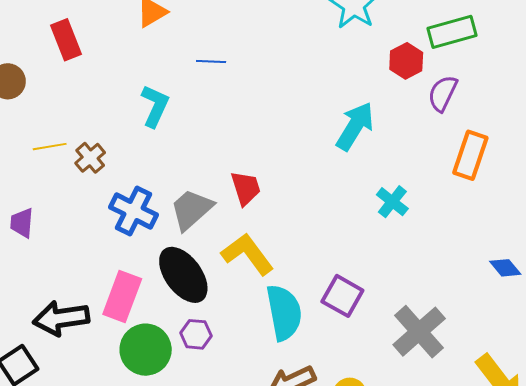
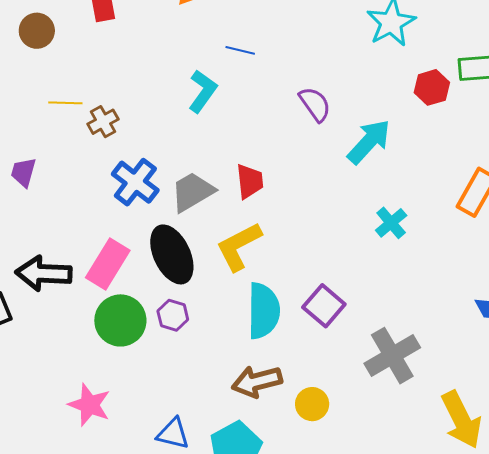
purple semicircle: (443, 93) -> (315, 104), moved, turned 108
cyan L-shape: (155, 106) -> (203, 91), moved
yellow L-shape: (247, 254) -> (239, 246), turned -92

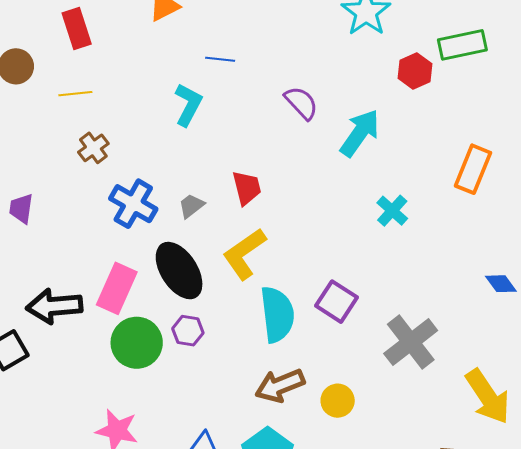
yellow line: (65, 103) -> (75, 94), moved
gray trapezoid: (192, 192) -> (191, 206), size x0.6

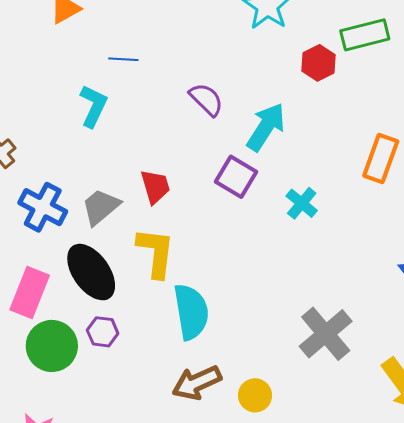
gray trapezoid: (191, 206) -> (101, 207), size x1.5
yellow L-shape: (244, 254) -> (156, 253), turned 134
purple square: (336, 302) -> (236, 177), moved

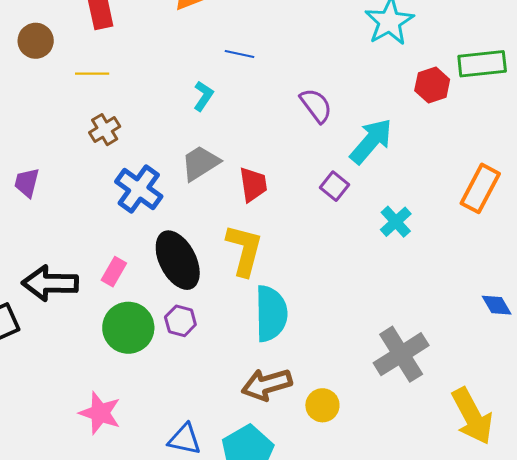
cyan L-shape: (93, 106) -> (203, 96), size x0.7
purple square: (236, 177) -> (335, 186), size x0.7
gray trapezoid: (101, 207) -> (200, 163), moved
pink rectangle: (30, 292) -> (114, 272), size x0.6

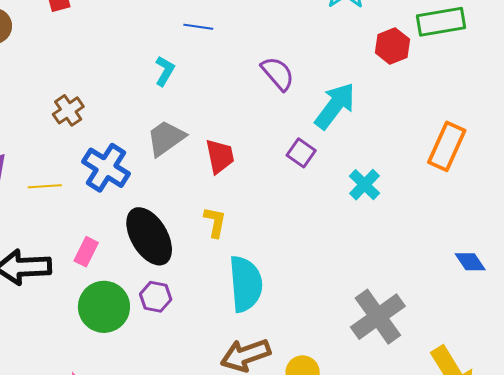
yellow line: (92, 74) -> (45, 186), moved
yellow L-shape: (244, 250) -> (215, 222), size x0.6

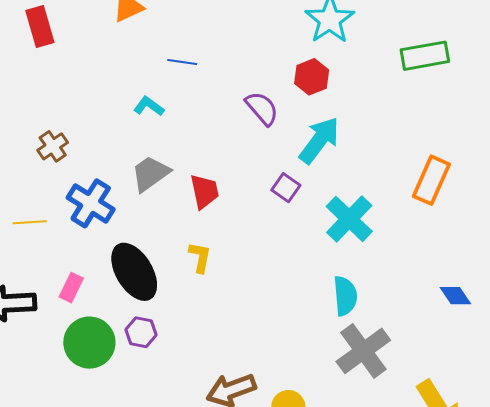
red hexagon: (392, 46) -> (312, 77), moved
cyan L-shape: (165, 71) -> (149, 106), turned -84
cyan cross: (364, 185) -> (349, 219), size x1.5
cyan semicircle: (246, 284) -> (345, 296), moved, size x0.7

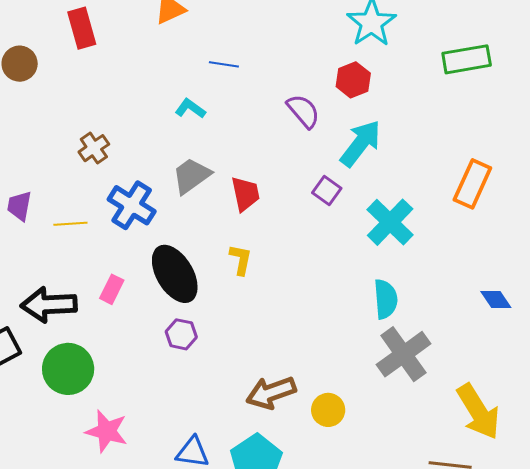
green circle: (89, 343) -> (68, 369), moved

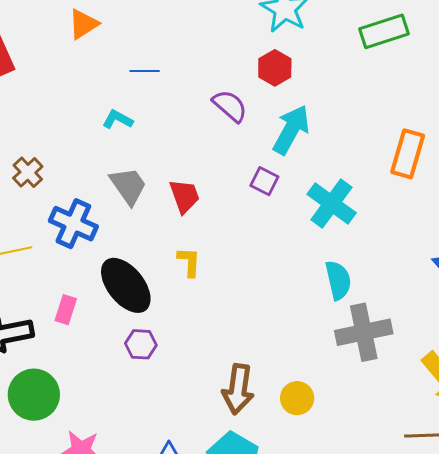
gray trapezoid: (191, 176) -> (128, 186), turned 99
gray cross: (403, 354) -> (364, 332), turned 32
brown arrow: (271, 393) -> (238, 389), turned -54

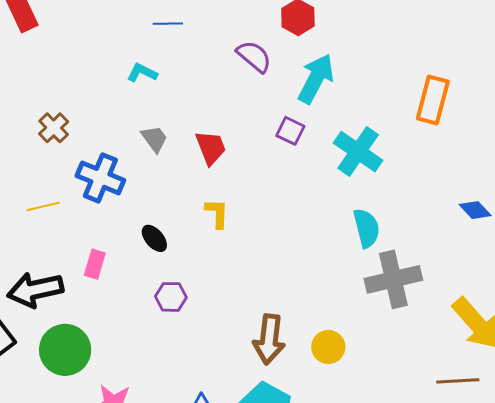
gray trapezoid: (128, 186) -> (154, 139), size x0.7
black ellipse: (126, 285) -> (154, 238), size x0.5

